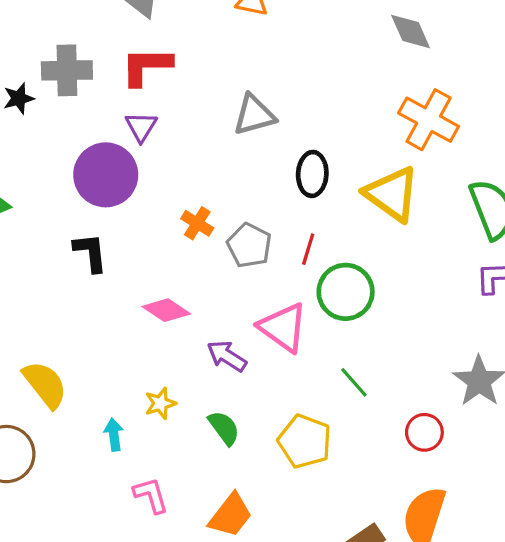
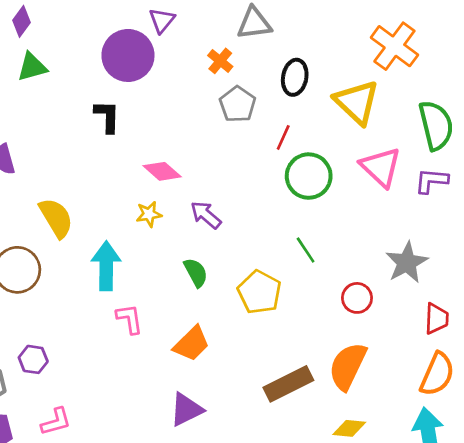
orange cross: (197, 223) -> (220, 61), moved
gray pentagon: (249, 245) -> (238, 104), moved
pink triangle: (283, 327) -> (381, 167), moved
yellow star: (160, 403) -> (149, 214), moved
cyan arrow: (114, 435) -> (106, 266), size x1.8

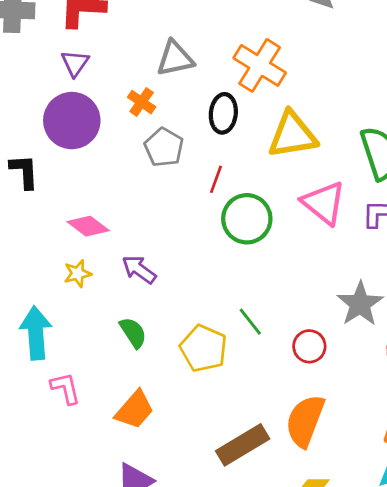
orange cross: (394, 46) -> (260, 65), moved
purple circle: (128, 55) -> (72, 121), moved
yellow triangle: (357, 102) -> (292, 135), turned -48
green line: (306, 250) -> (250, 322), moved

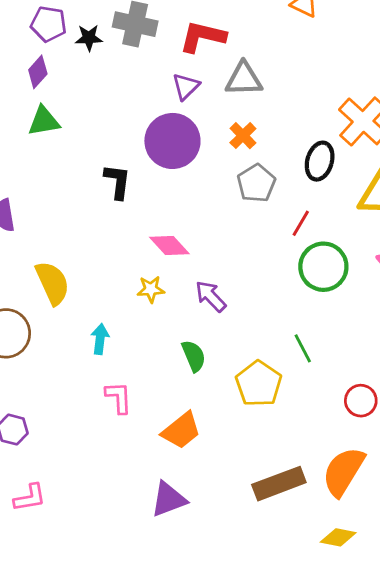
gray triangle: (175, 58) -> (244, 79), moved
green line: (250, 322) -> (303, 348), moved
cyan arrow: (36, 333) -> (100, 339), size x0.6

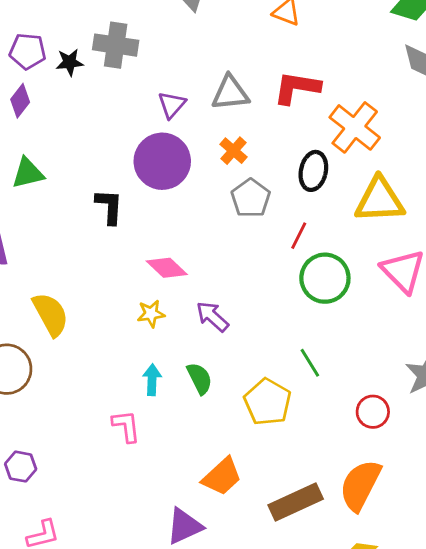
red L-shape: (203, 37) -> (297, 88), moved
green triangle: (44, 121) -> (28, 173), moved
cyan arrow: (100, 339) -> (152, 380), moved
orange trapezoid: (181, 431) -> (222, 477), moved

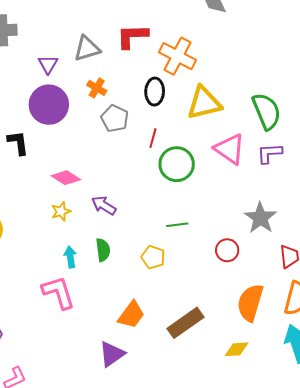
green line: (310, 363) -> (177, 225), turned -55
green semicircle: (199, 378) -> (103, 250), turned 30
yellow pentagon: (268, 402) -> (153, 257), size x0.7
pink L-shape: (126, 426) -> (59, 292), size x1.5
orange semicircle: (360, 485) -> (250, 303), moved

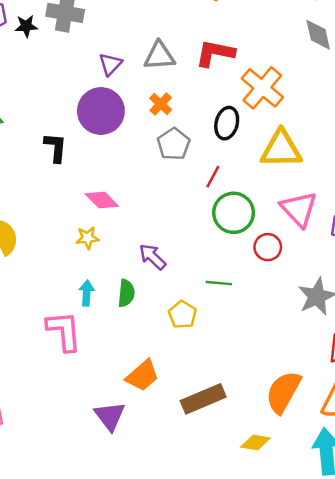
purple arrow: (104, 205) -> (152, 257), moved
red circle: (227, 250) -> (268, 247), moved
purple triangle: (112, 354) -> (110, 416), turned -44

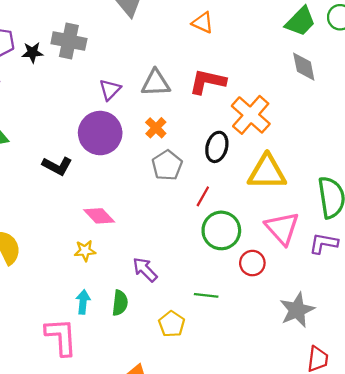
black L-shape: (56, 147) -> (57, 166), turned 112

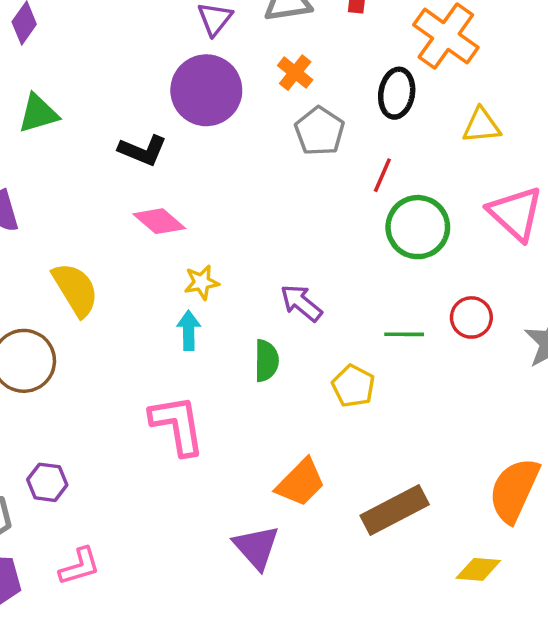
yellow triangle: (267, 172) -> (482, 126), size x0.6
pink diamond: (99, 216) -> (159, 221), moved
red circle: (252, 263) -> (471, 317), moved
cyan arrow: (83, 302) -> (189, 330), moved

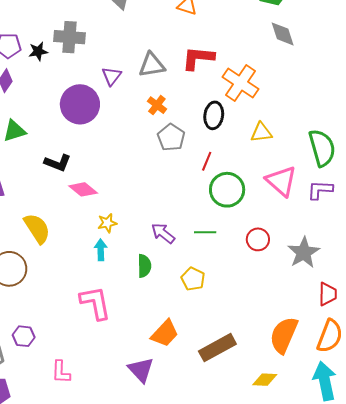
purple circle: (206, 90) -> (80, 104), moved
black L-shape: (143, 150) -> (58, 163), moved
green line: (404, 334) -> (205, 232), moved
pink L-shape: (80, 566) -> (61, 372), moved, turned 110

